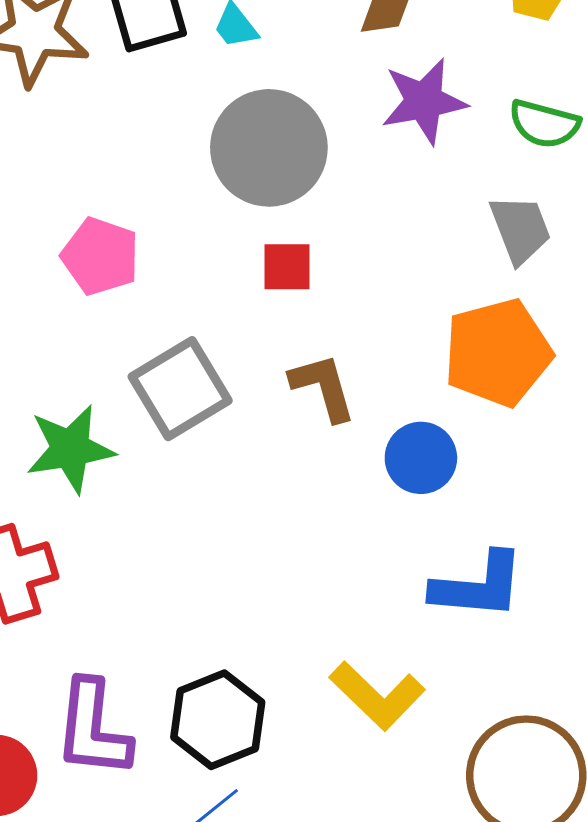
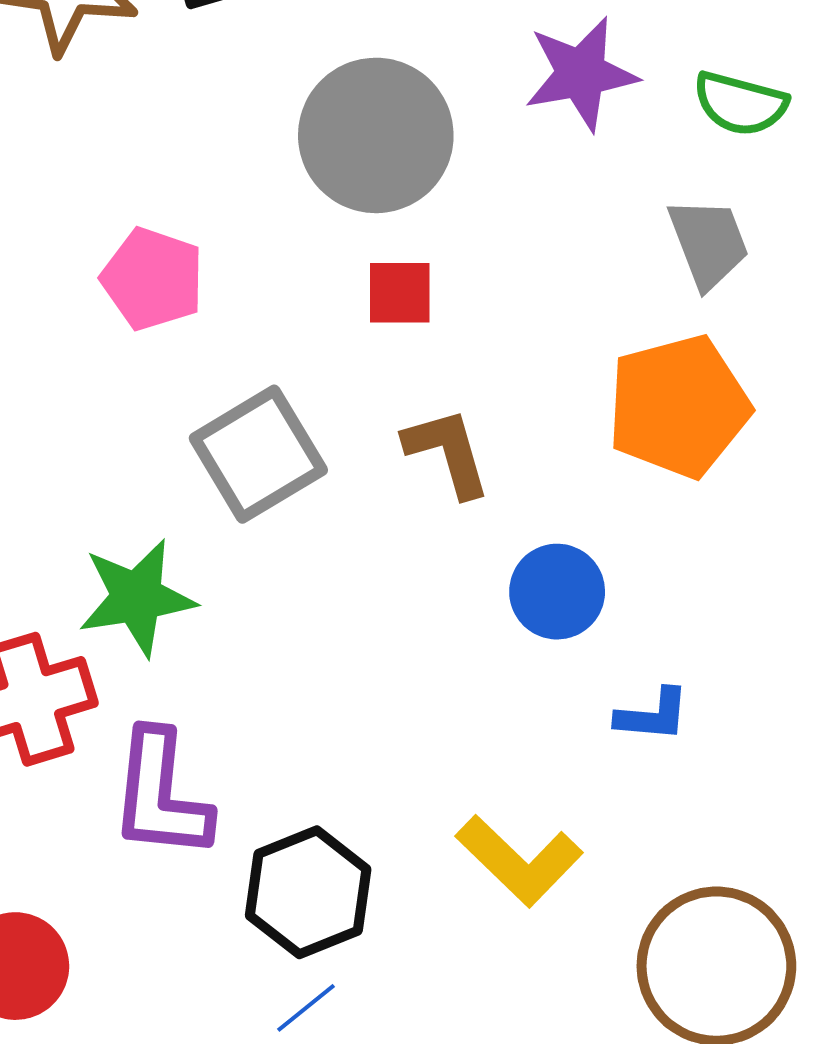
green star: (70, 449) -> (137, 598), moved
blue circle: (421, 458) -> (557, 592), moved
blue L-shape: (478, 586) -> (653, 715), size x0.6
purple L-shape: (93, 729) -> (161, 795), moved

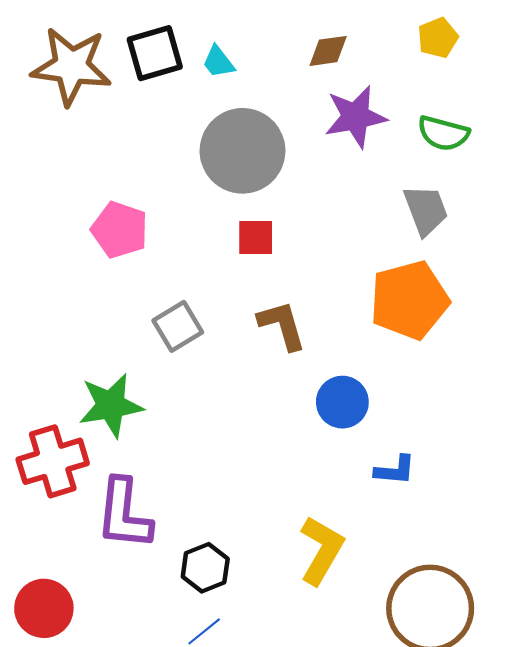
gray square: (258, 454) -> (178, 326), size x0.7
yellow L-shape: (519, 860) -> (322, 550), turned -104
black hexagon: (308, 892) -> (205, 568), size x0.7

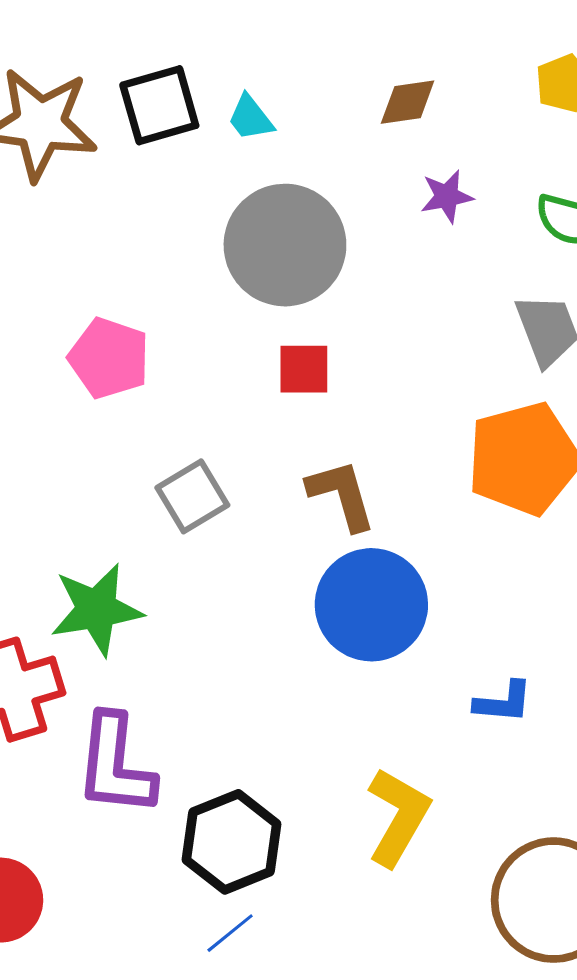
purple star: (356, 117) -> (447, 196), size x0.6
blue circle: (342, 402) -> (371, 605), moved, size x1.5
black hexagon: (205, 568) -> (232, 842), size x1.4

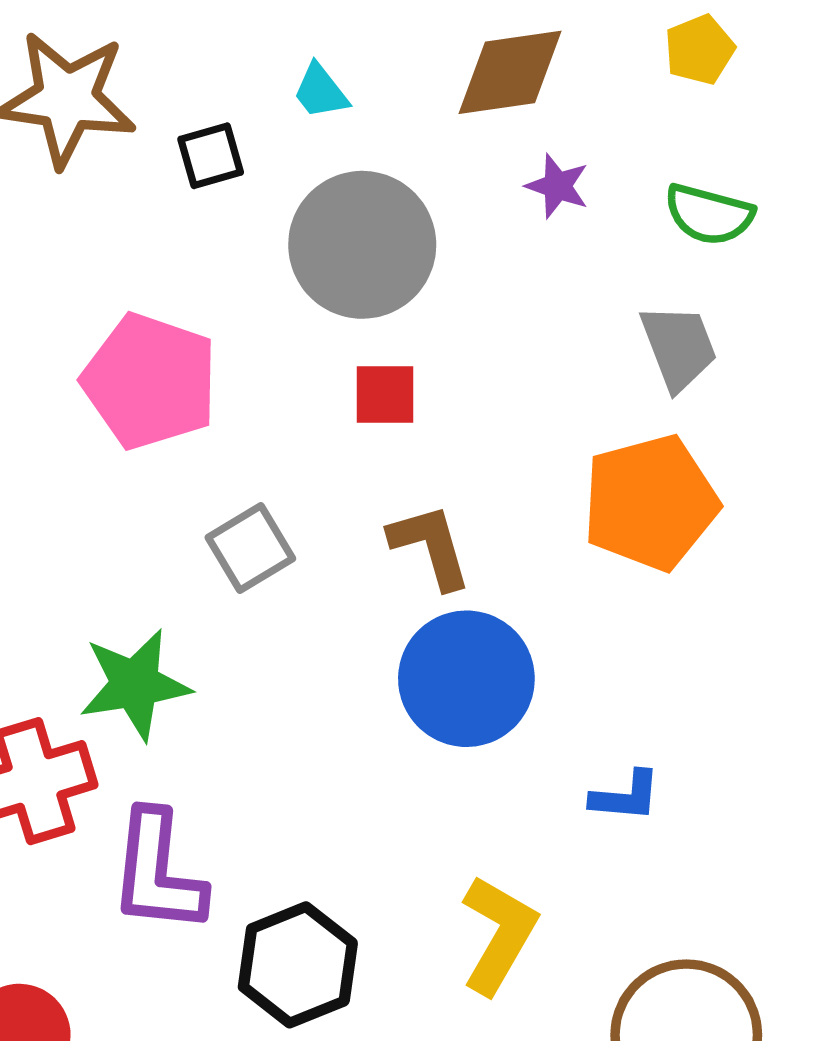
brown diamond: (408, 102) -> (510, 72), size x1.6
black square: (159, 105) -> (211, 156), moved, size x0.7
purple star: (447, 196) -> (557, 186), turned 30
pink pentagon: (109, 358) -> (150, 381), size x1.4

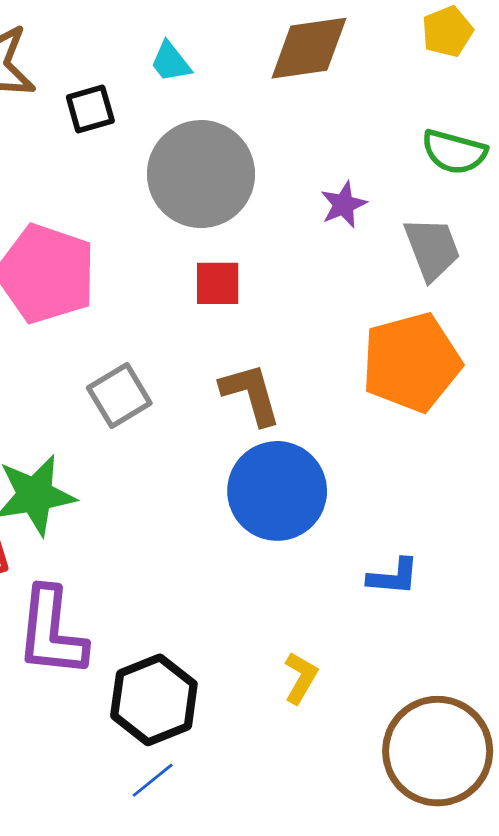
purple star: (557, 186) -> (344, 204), moved, turned 30
yellow L-shape: (499, 935) -> (301, 678), size x0.6

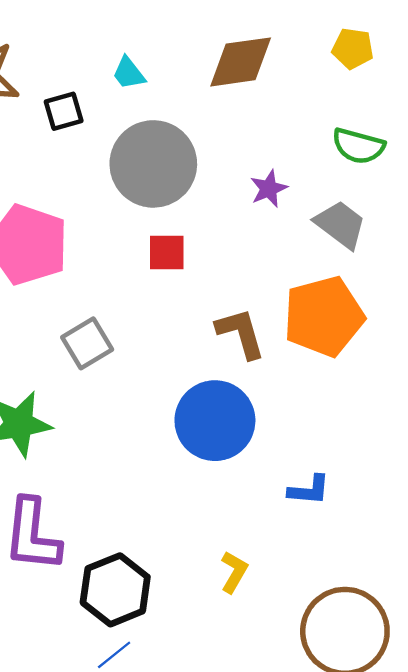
yellow pentagon: (447, 32) -> (353, 49), turned 30
gray trapezoid: (432, 249) -> (340, 224), turned -32
brown L-shape: (251, 394) -> (241, 333), moved

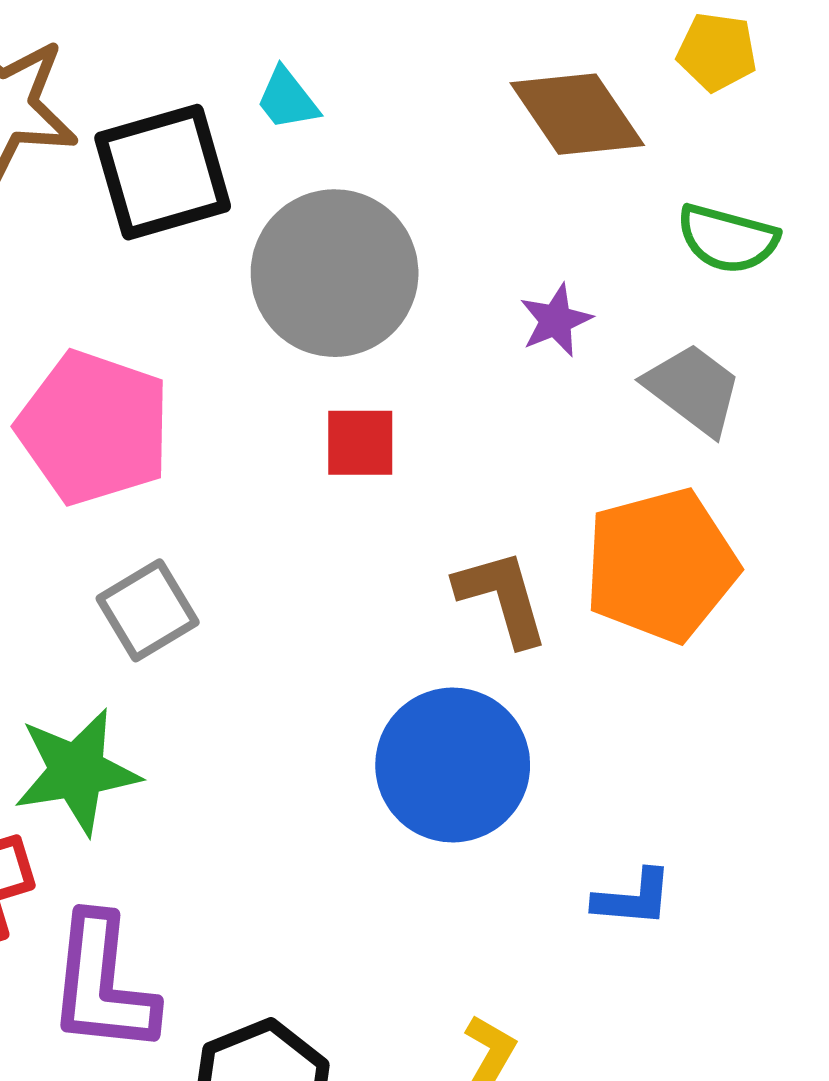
brown diamond: (241, 62) -> (577, 114), moved, turned 64
black square: (64, 111) -> (163, 172), size x1.8
gray square: (87, 343) -> (148, 610), moved

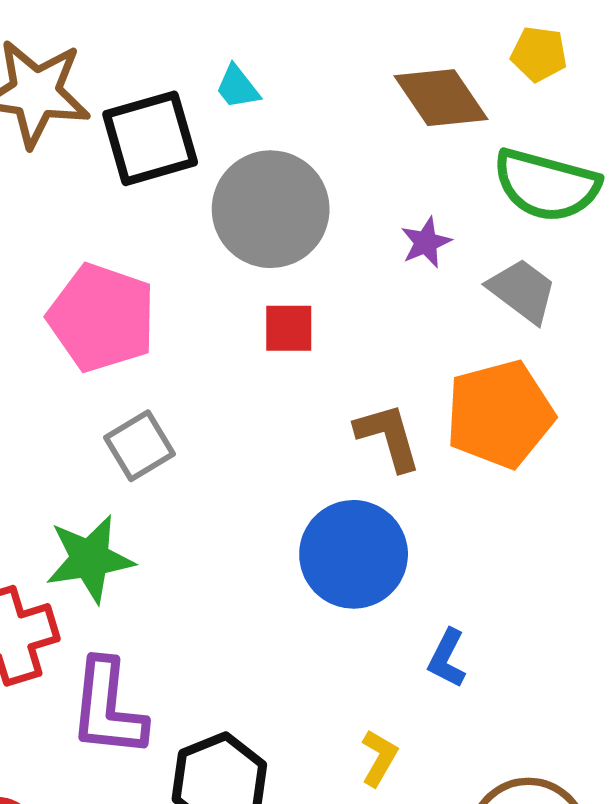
green semicircle: (728, 239) -> (546, 185), size x1.5
blue L-shape: (633, 898) -> (447, 658), moved, turned 112

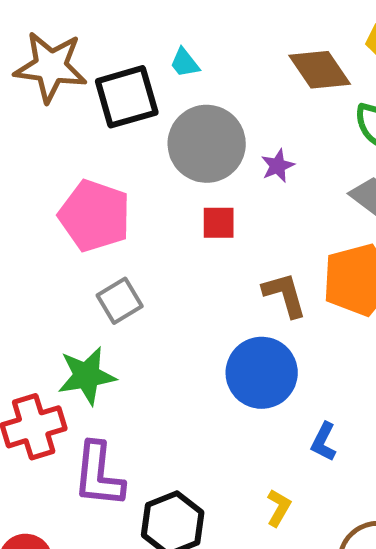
purple star: (426, 242) -> (278, 166), moved

